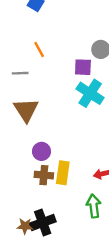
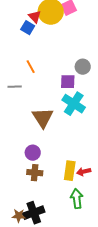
brown triangle: (26, 110) -> (43, 118), moved
yellow rectangle: (63, 173) -> (70, 171), moved

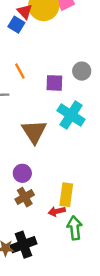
purple square: (68, 82) -> (54, 83), moved
red arrow: (84, 172) -> (57, 211), moved
brown cross: (35, 173) -> (25, 197), turned -35

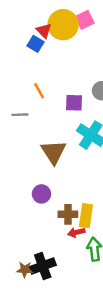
brown cross: (25, 197) -> (68, 214), moved, turned 30

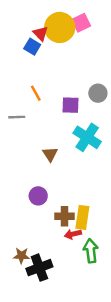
brown triangle: (53, 152) -> (50, 154), size x0.6
brown star: (25, 270) -> (21, 256), moved

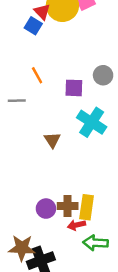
purple circle: (38, 196) -> (46, 209), moved
green arrow: (91, 251) -> (95, 243), turned -80
brown star: (21, 256) -> (22, 248), size x1.5

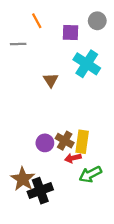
brown cross: (68, 206) -> (65, 141), turned 30
green arrow: (95, 243) -> (90, 174), turned -30
brown star: (22, 248) -> (23, 179), turned 30

